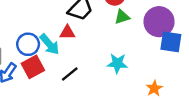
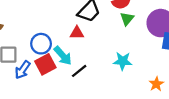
green triangle: (122, 17) -> (127, 19), turned -32
cyan arrow: (49, 44) -> (63, 56), moved

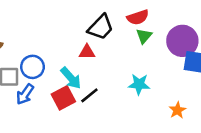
blue circle: (41, 44) -> (32, 67), moved
red square: (45, 64) -> (63, 98), moved

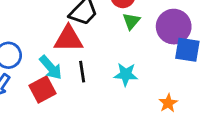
red triangle: (87, 52) -> (68, 39), size x1.6
black line: (89, 95) -> (82, 72), moved, turned -60

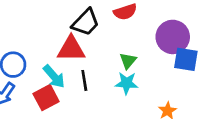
green triangle: (131, 21) -> (128, 61), moved

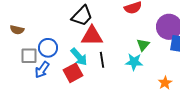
black trapezoid: (86, 22) -> (82, 16), moved
green triangle: (128, 61) -> (143, 45), moved

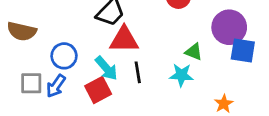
brown semicircle: (17, 30) -> (22, 31), size x1.5
green triangle: (143, 45) -> (194, 52), turned -48
gray square: (29, 56) -> (31, 83), moved

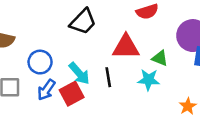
red triangle: (124, 40) -> (126, 47), moved
blue arrow: (56, 86) -> (46, 90), moved

